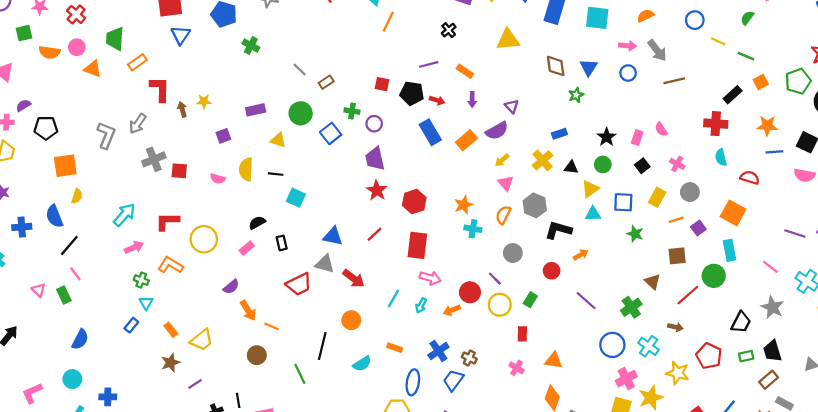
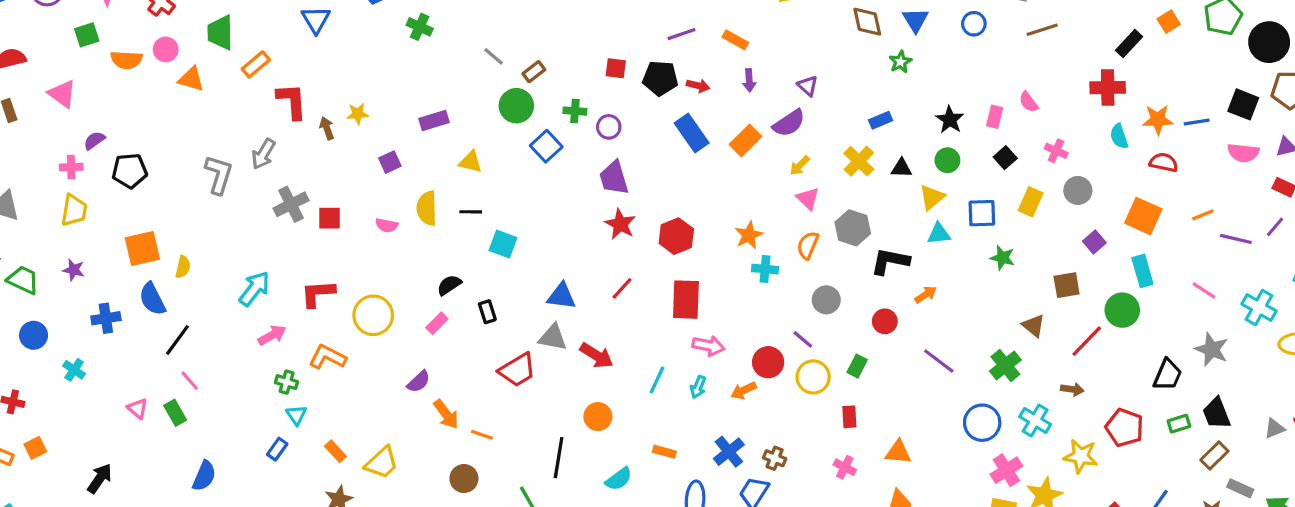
green circle: (301, 113) -> (516, 106), moved
orange star: (767, 126) -> (1158, 120), moved
orange square: (65, 166) -> (142, 248), moved
orange line: (676, 220) -> (1203, 215), moved

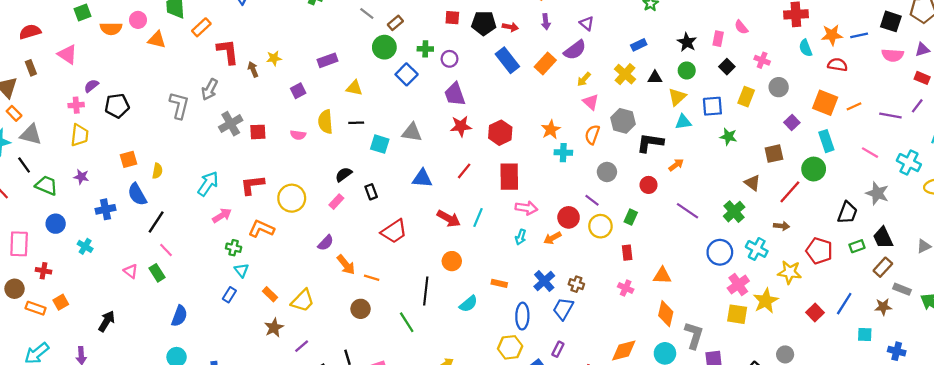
orange line: (1203, 215) -> (854, 106), moved
red star: (620, 224) -> (461, 126), turned -30
orange square: (142, 248) -> (129, 159), size x0.7
gray triangle: (553, 337) -> (412, 132), moved
cyan line: (657, 380) -> (478, 218), moved

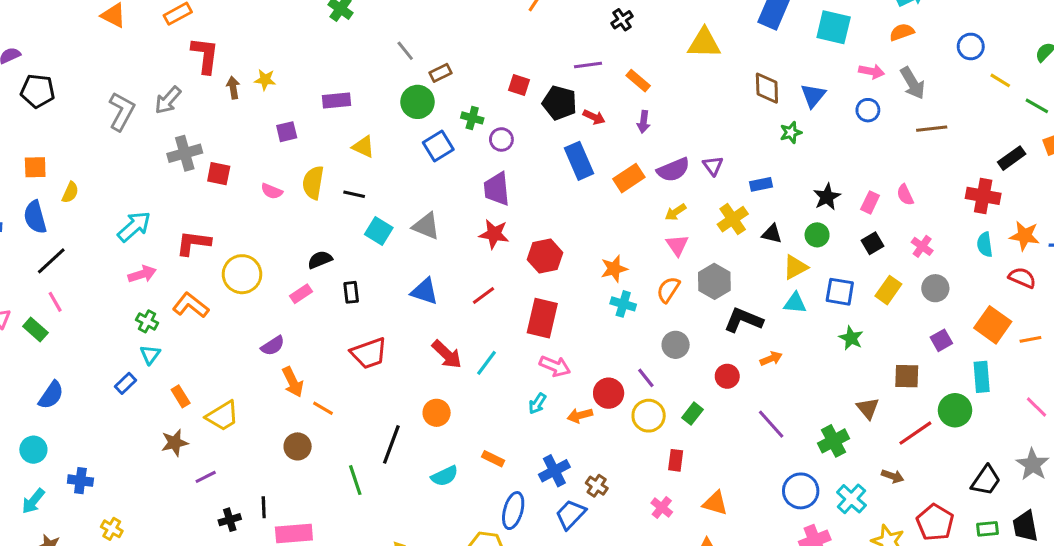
purple triangle: (587, 23) -> (713, 166), moved
green rectangle: (157, 273) -> (35, 330), turned -30

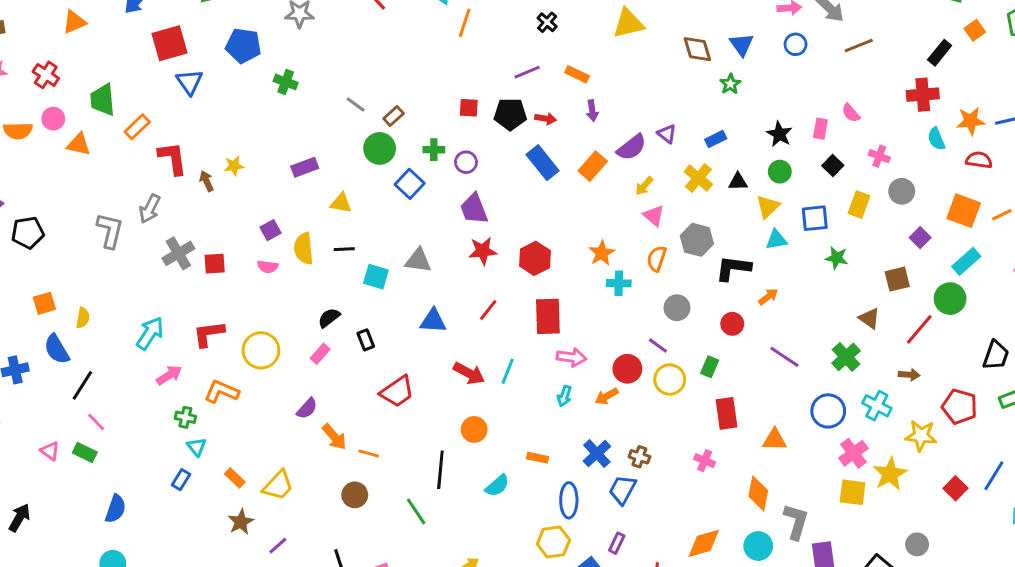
purple square: (287, 132) -> (270, 230), moved
cyan rectangle: (982, 377) -> (966, 261), turned 68
red rectangle: (676, 460) -> (727, 413), moved, size x1.5
orange triangle: (715, 503) -> (775, 440), moved

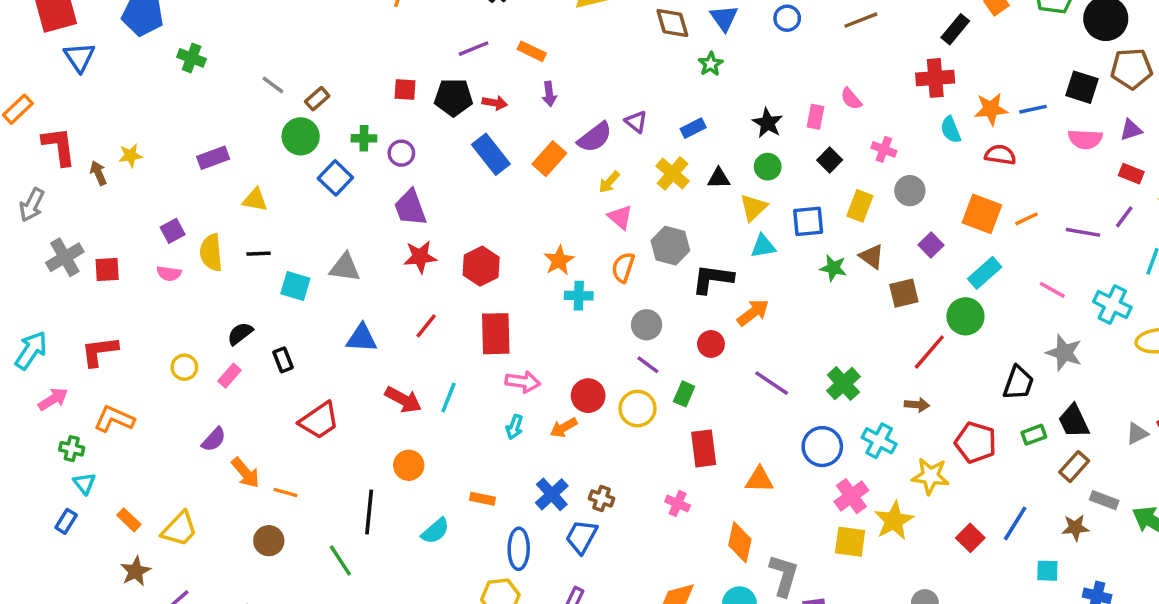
orange arrow: (768, 297) -> (753, 313), size x1.4
brown triangle: (869, 318) -> (872, 256), moved
purple line: (658, 346) -> (648, 365), moved
yellow circle: (261, 350) -> (184, 367), moved, size x0.6

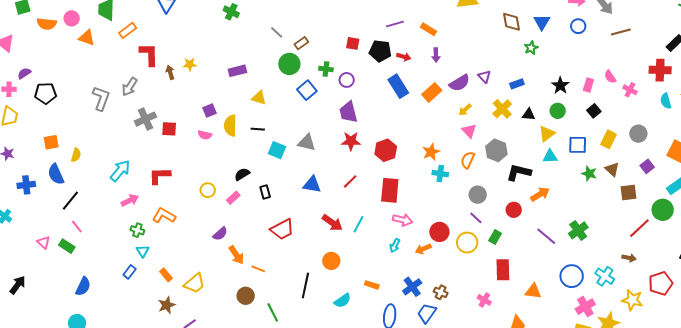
pink cross: (884, 149) -> (630, 90), moved
green cross: (843, 384) -> (578, 230), moved
red pentagon: (976, 442) -> (661, 283), turned 30
green line: (340, 560) -> (273, 312), moved

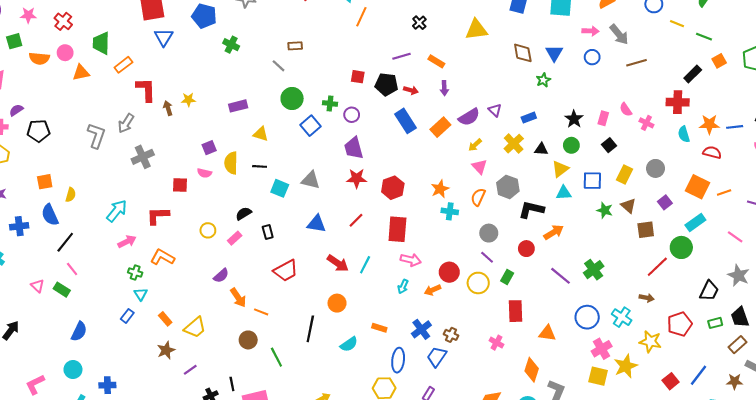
orange triangle: (87, 38) -> (81, 73), turned -30
brown rectangle: (301, 43) -> (295, 46), moved, turned 32
red square: (169, 129) -> (180, 185), moved

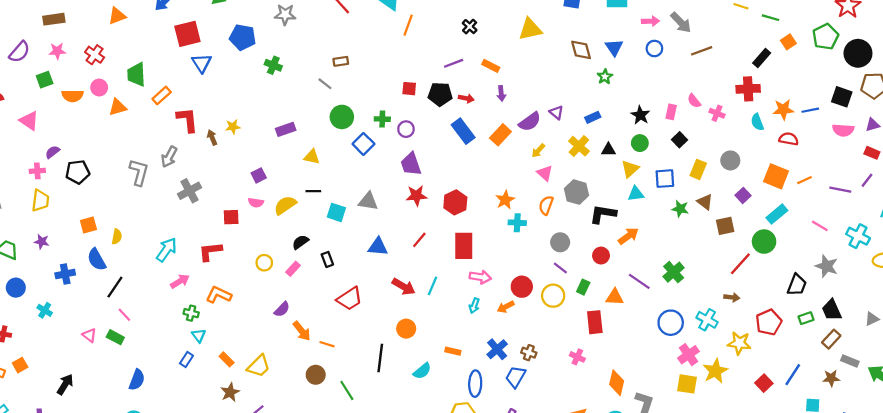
yellow semicircle: (231, 163) -> (285, 205), moved, turned 60
orange triangle: (547, 333) -> (615, 297), moved

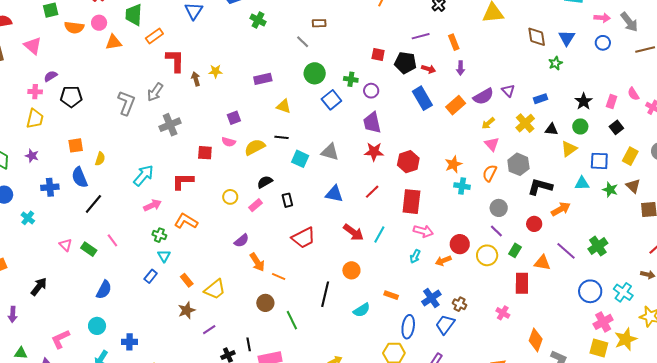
orange rectangle: (491, 66) -> (454, 42), turned 35
cyan triangle: (636, 194) -> (582, 183), moved
pink line: (124, 315) -> (112, 240), moved

